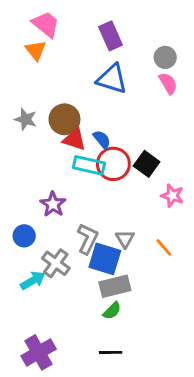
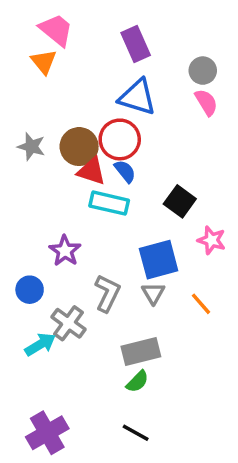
red circle: (113, 164) -> (120, 139), moved
blue square: (105, 259) -> (159, 260), moved, turned -32
black line: (111, 352) -> (136, 433), turned 30

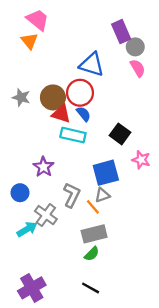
purple rectangle: (136, 44) -> (121, 32), moved
gray triangle: (153, 293) -> (102, 195), turned 42
orange line: (201, 304) -> (93, 207), moved

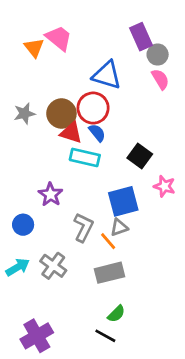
pink trapezoid: (38, 20) -> (59, 38), moved
gray star: (21, 97) -> (24, 114), turned -30
gray cross: (46, 215) -> (53, 266), moved
cyan arrow: (27, 229) -> (18, 267), moved
green semicircle: (92, 254) -> (116, 314), moved

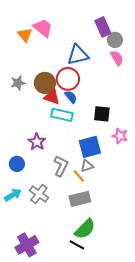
blue triangle: (107, 75) -> (78, 55), turned -30
black square: (140, 156) -> (102, 114), turned -30
green semicircle: (116, 314) -> (85, 229), size x1.6

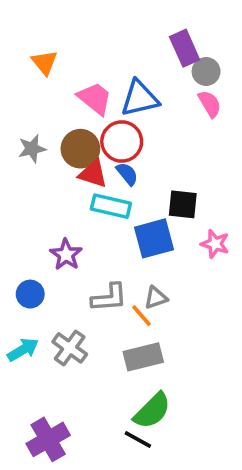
pink trapezoid: (43, 28) -> (95, 98), moved
blue square: (90, 147) -> (154, 238), moved
gray L-shape: (61, 166) -> (109, 298), turned 60

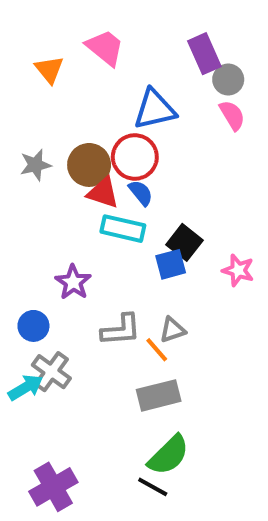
pink trapezoid: (95, 98) -> (105, 48), moved
black square: (183, 204) -> (184, 242), moved, turned 32
blue square: (154, 238) -> (171, 264), size x0.7
gray cross: (70, 348) -> (51, 372), moved

